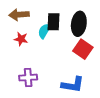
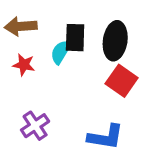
purple cross: (28, 78) -> (35, 126), turned -30

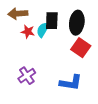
red star: (24, 65) -> (28, 32), moved

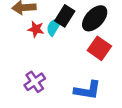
black rectangle: (52, 21) -> (65, 16), turned 30
black ellipse: (77, 23) -> (95, 18), turned 35

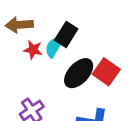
black ellipse: (95, 18) -> (79, 73), moved

